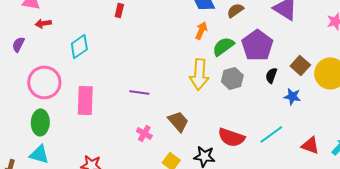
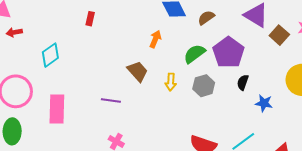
orange arrow: (201, 30) -> (155, 39), moved
brown square: (300, 65) -> (279, 35), moved
yellow arrow: (199, 74) -> (171, 82), size x0.6
brown trapezoid: (178, 121) -> (138, 71), moved

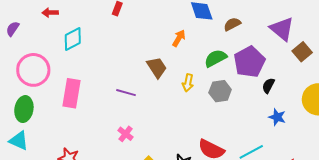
red arrow: (14, 32) -> (50, 13), moved
black semicircle: (243, 82) -> (268, 86), moved

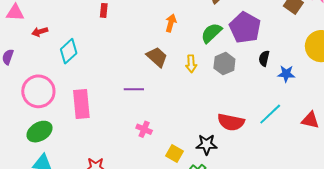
black semicircle: (268, 86) -> (264, 58), moved
green ellipse: (24, 109) -> (40, 132), turned 65

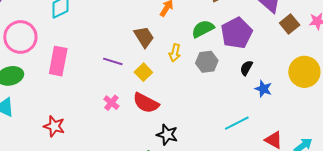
red semicircle: (231, 122) -> (146, 103), moved
yellow square: (174, 154) -> (143, 72), moved

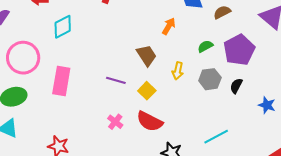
green semicircle: (203, 29) -> (205, 46), size x0.7
black semicircle: (246, 68) -> (236, 86), moved
cyan line: (237, 123) -> (216, 137), moved

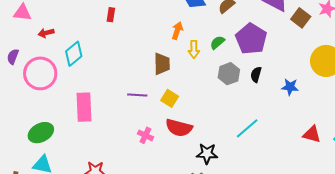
brown trapezoid: (147, 55) -> (162, 64), turned 45
pink circle: (23, 58) -> (40, 73), moved
yellow arrow: (178, 71) -> (194, 49), moved

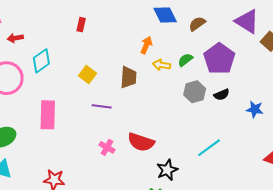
yellow arrow: (194, 49) -> (161, 65), turned 96
black semicircle: (256, 75) -> (222, 95), turned -133
yellow square: (170, 98) -> (87, 75), moved
black star: (207, 154) -> (167, 170), turned -30

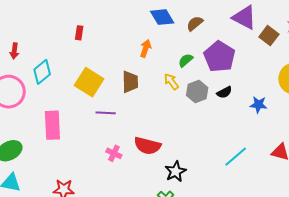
red arrow: (15, 38) -> (14, 51), turned -70
yellow arrow: (161, 65) -> (171, 82), moved, turned 48
yellow square: (87, 75) -> (89, 82), size x1.6
cyan line: (209, 148) -> (236, 157), moved

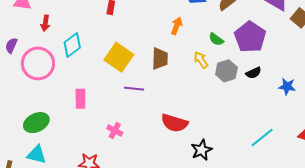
green semicircle: (186, 60) -> (216, 39), turned -105
pink rectangle: (52, 125) -> (80, 99), size x0.7
pink cross: (114, 153) -> (115, 130), moved

